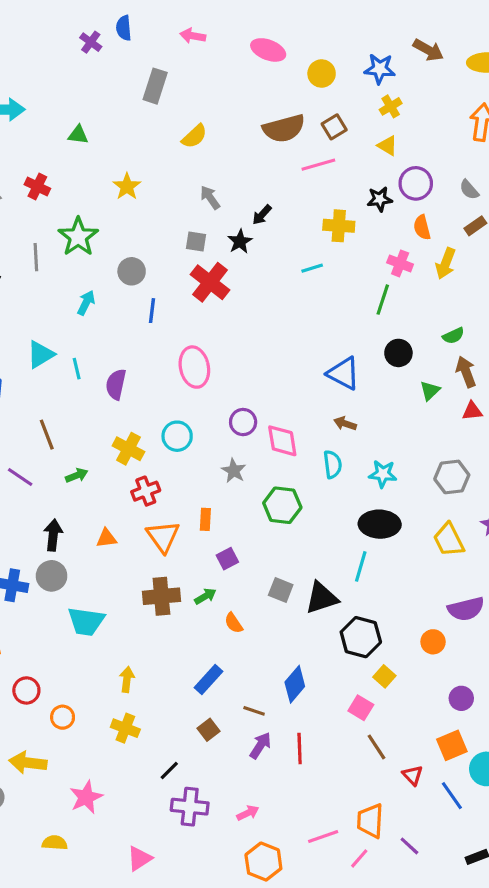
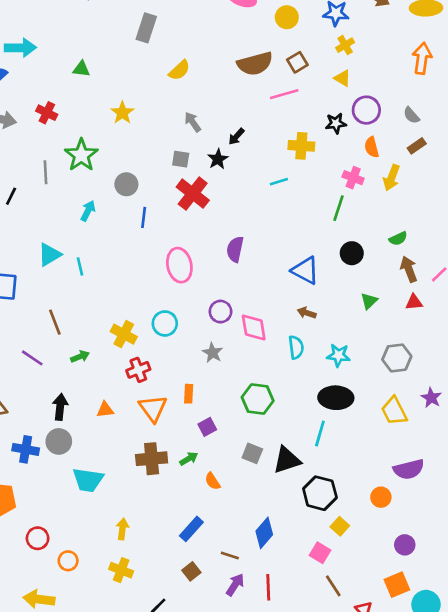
purple semicircle: (116, 384) -> (235, 249), moved
green triangle: (430, 391) -> (369, 301), moved
green hexagon: (282, 505) -> (258, 399), moved

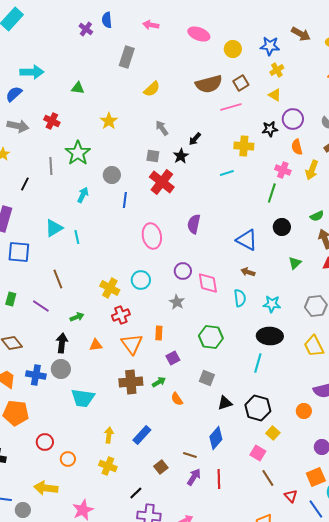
green arrow: (80, 357) -> (77, 317), moved
black triangle: (287, 460) -> (225, 403), moved, size x0.7
blue rectangle: (191, 529) -> (142, 435), moved

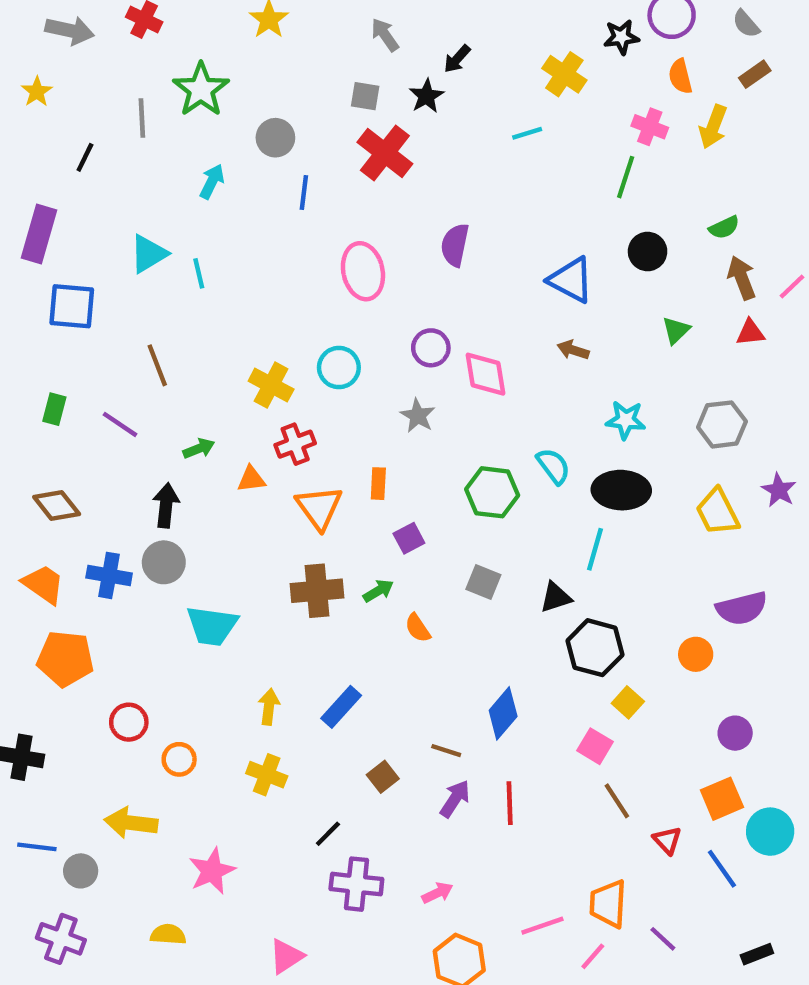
yellow cross: (244, 146) -> (564, 74), turned 30
cyan semicircle: (240, 298) -> (553, 466), moved, turned -30
orange triangle: (96, 345) -> (251, 479), moved
black triangle: (225, 403) -> (556, 597), moved

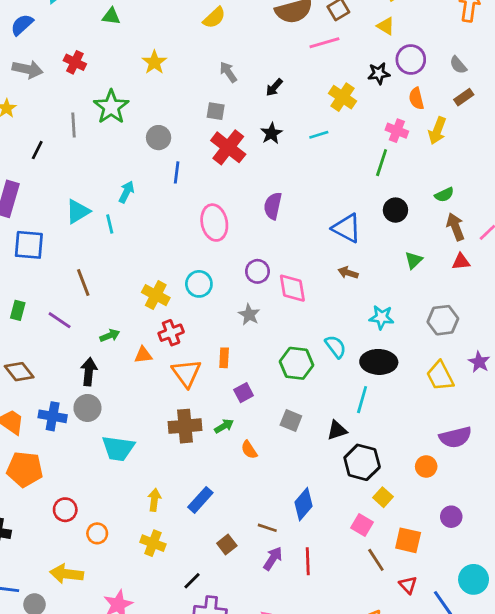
black star: (426, 96) -> (271, 133), moved
cyan arrow: (212, 181) -> (126, 192), moved
orange square: (722, 799) -> (408, 540), moved, turned 36

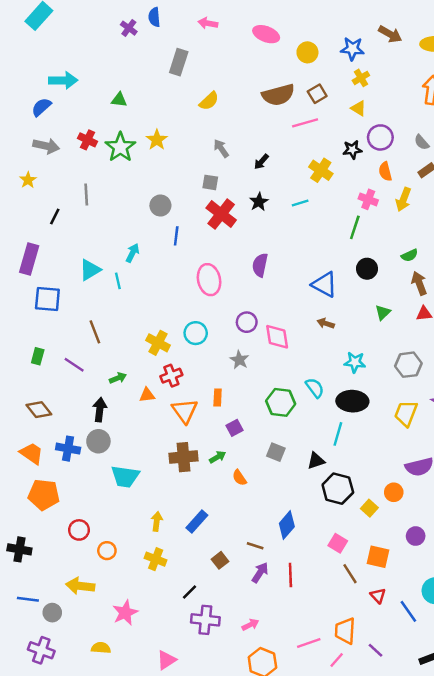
green star: (111, 107) -> (120, 147), moved
yellow trapezoid: (440, 376) -> (406, 413), turned 48
yellow square: (383, 497) -> (369, 508), moved

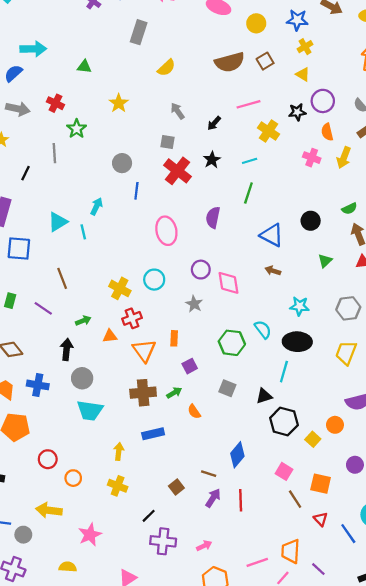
pink line: (305, 123) -> (248, 104), moved
green star: (120, 147) -> (77, 129), moved, size x0.7
green line: (355, 227) -> (248, 193), moved
gray circle: (98, 441) -> (82, 378), moved
blue rectangle: (197, 521) -> (153, 434), moved, turned 35

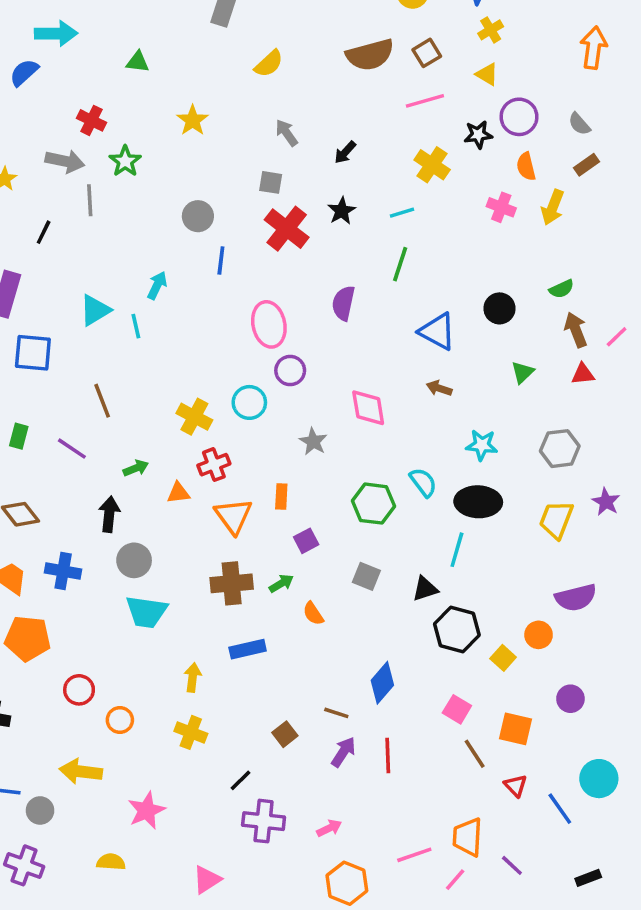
pink line: (248, 104) -> (425, 101), moved
gray arrow: (18, 109) -> (65, 161), moved
purple circle: (201, 270) -> (290, 371), moved

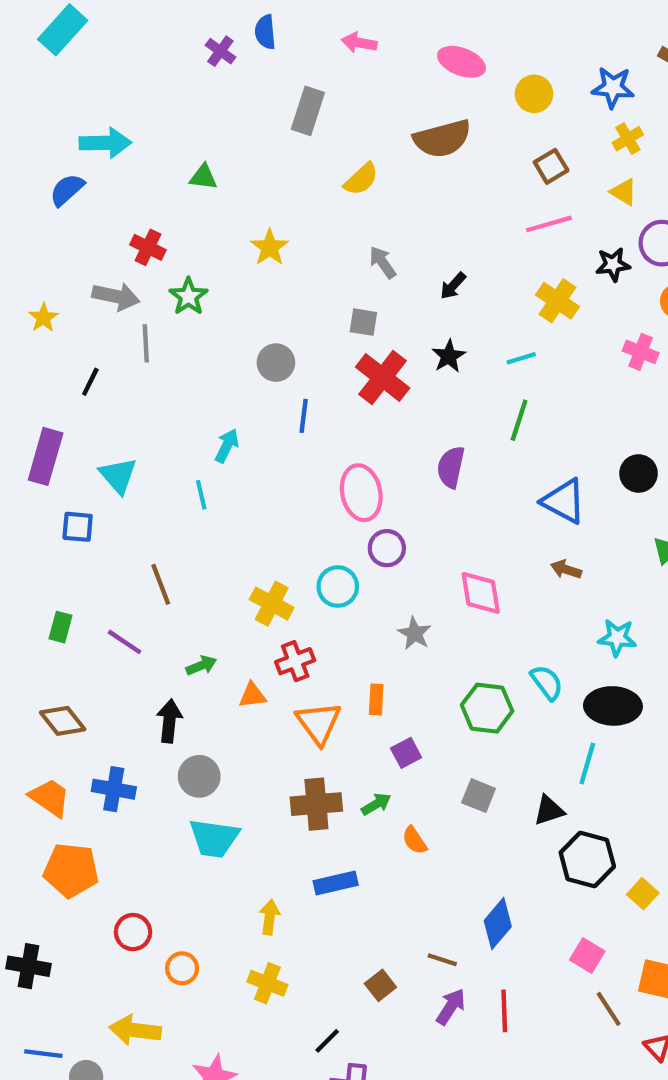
brown semicircle: (370, 55) -> (442, 139), moved
cyan triangle: (95, 310) -> (118, 476), moved, turned -40
blue square: (33, 353) -> (78, 527), size x0.7

